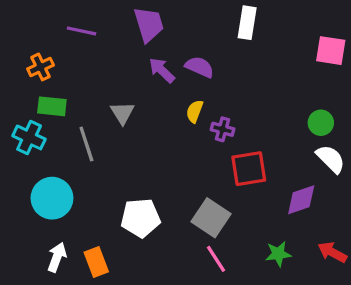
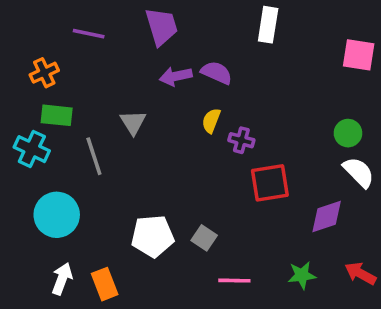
purple arrow: (162, 70) -> (176, 76), turned -56
gray square: (211, 218) -> (204, 238), moved, size x0.6
pink line: (216, 259) -> (234, 281), turned -56

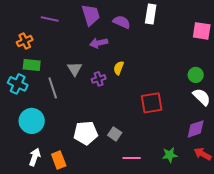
purple semicircle: (217, 73) -> (122, 22), moved
purple cross: (241, 140) -> (99, 79), moved, turned -32
purple diamond: (327, 217) -> (196, 129), moved

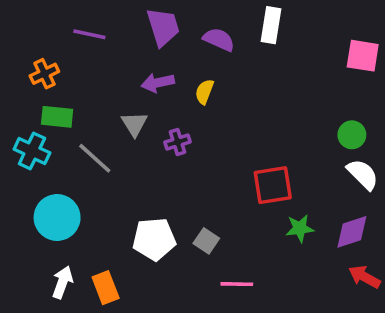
purple arrow: (99, 43) -> (158, 83), moved
yellow semicircle: (119, 68) -> (204, 92), moved
gray line: (53, 88) -> (95, 158), turned -30
green star: (170, 155) -> (300, 228), moved

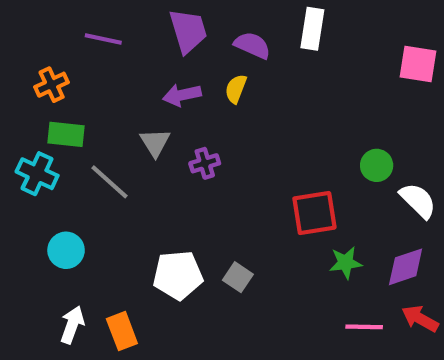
yellow semicircle: (204, 92) -> (236, 89), moved
green circle: (352, 135) -> (377, 165), moved
cyan circle: (57, 218) -> (66, 250), size x0.7
pink line: (237, 284) -> (364, 327), moved

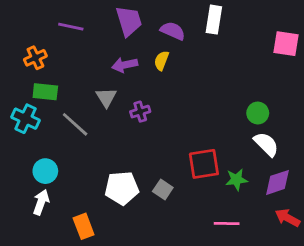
white semicircle: (418, 201) -> (266, 144), moved
red square: (314, 213) -> (204, 164), moved
white arrow: (72, 325) -> (41, 202), moved
pink line: (364, 327) -> (227, 223), moved

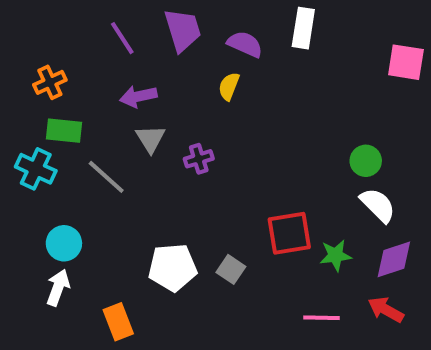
purple line: (71, 27) -> (122, 38), moved, turned 45
purple arrow: (125, 65) -> (138, 96), moved
red arrow: (287, 218) -> (386, 310), moved

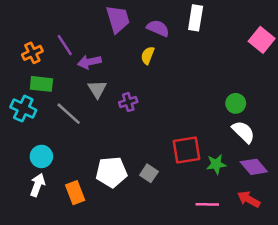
purple line: (122, 38) -> (65, 45), moved
pink square: (406, 62) -> (262, 40), turned 30
purple diamond: (394, 259) -> (254, 167), turned 68
orange rectangle: (118, 322) -> (75, 193), moved

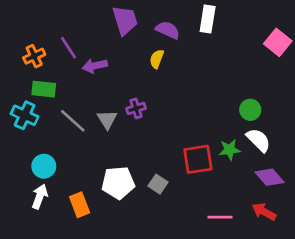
gray triangle: (97, 89) -> (107, 119), moved
green star: (216, 164) -> (230, 150), moved

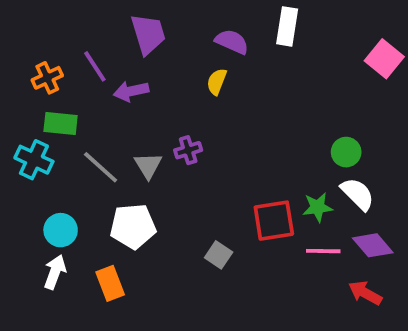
purple trapezoid: (125, 20) -> (148, 34), moved
white pentagon: (118, 183) -> (133, 226), moved
pink line: (220, 217) -> (323, 251), moved

